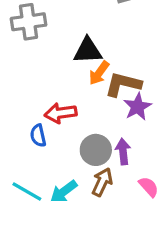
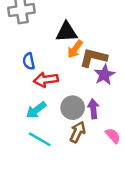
blue semicircle: (38, 136) -> (29, 61), moved
cyan line: (27, 192) -> (40, 139), moved
cyan arrow: (64, 192) -> (36, 110), moved

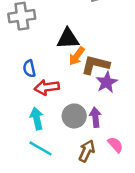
cyan arrow: (36, 110) -> (37, 118), turned 115
brown arrow: (78, 132) -> (87, 151), moved

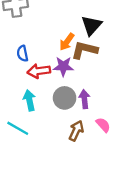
black triangle: (68, 39) -> (91, 25), moved, turned -45
purple star: (107, 82) -> (63, 66), moved, turned 30
cyan line: (40, 148) -> (18, 128), moved

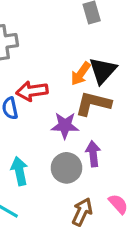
orange arrow: (67, 42) -> (81, 74), moved
red arrow: (39, 71) -> (32, 91), moved
purple arrow: (84, 99) -> (93, 154), moved

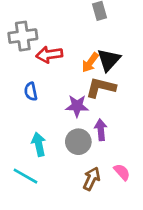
red arrow: (32, 91) -> (49, 55), moved

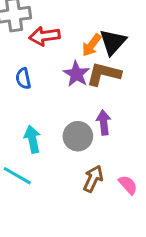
purple star: (77, 106) -> (76, 74), moved, turned 30
pink semicircle: (122, 172) -> (128, 185), moved

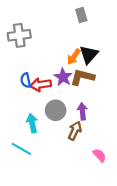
red arrow: (44, 36) -> (41, 85), moved
gray circle: (78, 136) -> (56, 110), moved
brown arrow: (93, 179) -> (75, 131), moved

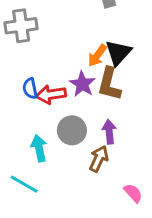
brown L-shape: (82, 77) -> (109, 84), turned -90

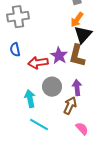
orange arrow: (97, 56) -> (77, 20), moved
blue semicircle: (30, 88) -> (15, 50), moved
cyan line: (24, 184) -> (39, 125), moved
pink semicircle: (133, 193) -> (82, 129), moved

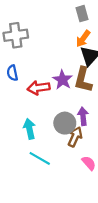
gray circle: (52, 87) -> (65, 123), moved

